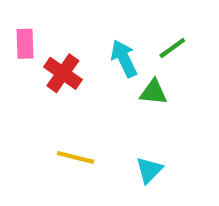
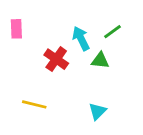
red cross: (63, 73) -> (56, 59), moved
yellow line: (76, 157) -> (34, 104), moved

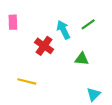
green triangle: (100, 60) -> (82, 59), moved
cyan triangle: (97, 111) -> (94, 94), moved

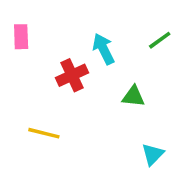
green line: (88, 24) -> (160, 40), moved
red cross: (44, 46) -> (72, 75), turned 30

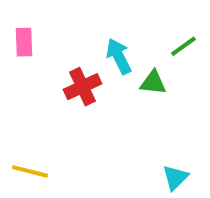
green triangle: (133, 96) -> (153, 83), moved
yellow line: (44, 133) -> (30, 171), moved

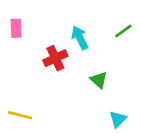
green triangle: (153, 83) -> (99, 80), moved, turned 36

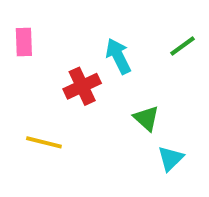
yellow line: (20, 115) -> (44, 142), moved
cyan triangle: (118, 119) -> (170, 158), moved

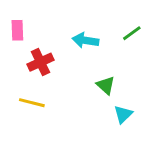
cyan arrow: (118, 56) -> (85, 40), turned -55
red cross: (82, 86) -> (41, 62), moved

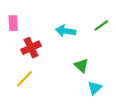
yellow line: (32, 103) -> (24, 79), turned -60

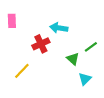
green line: (101, 25) -> (91, 47), moved
red cross: (31, 48) -> (41, 44), moved

